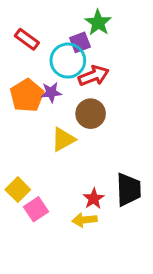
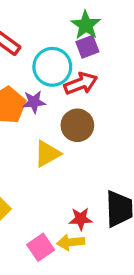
purple square: (80, 42) -> (87, 47), moved
red star: (94, 199) -> (81, 219), turned 30
pink square: (36, 209) -> (41, 247), moved

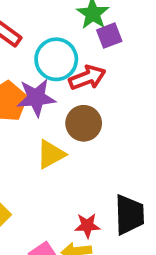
purple square: (87, 47) -> (109, 36), moved
purple star: (34, 102) -> (36, 98), size x1.5

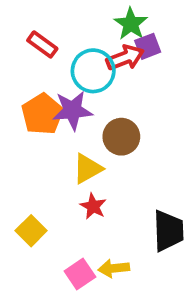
red arrow: (87, 78) -> (125, 58), moved
red star: (87, 226) -> (93, 206), moved, turned 30

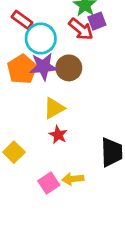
red arrow: (125, 58) -> (81, 29), turned 60
cyan circle: (93, 71) -> (41, 38), moved
brown circle: (121, 137) -> (69, 68), moved

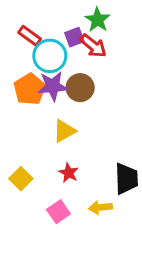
purple square: (97, 21) -> (74, 37), moved
red star: (58, 135) -> (69, 173), moved
yellow arrow: (73, 179) -> (100, 207), moved

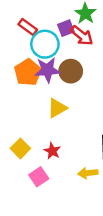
red star: (69, 173) -> (52, 151), moved
pink square: (58, 212) -> (39, 177), moved

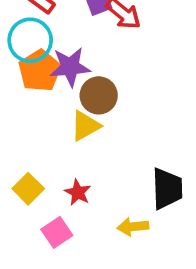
cyan circle: (45, 44) -> (30, 40), moved
brown circle: (71, 71) -> (99, 95), moved

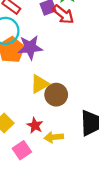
brown circle: (99, 95) -> (56, 95), moved
yellow arrow: (133, 227) -> (54, 137), moved

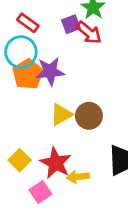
brown circle: (56, 95) -> (89, 116), moved
red star: (35, 125) -> (56, 163), size x1.6

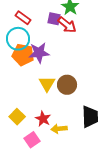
purple square: (71, 24) -> (54, 19), turned 32
orange pentagon: (28, 74) -> (23, 55), turned -30
yellow triangle: (61, 114) -> (47, 84), turned -30
red star: (56, 163) -> (43, 119), size x0.7

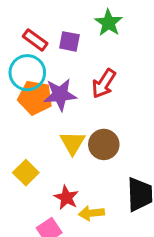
purple square: (54, 19) -> (69, 41), moved
red arrow: (67, 25) -> (104, 84), moved, turned 84
yellow square: (17, 117) -> (26, 173), moved

